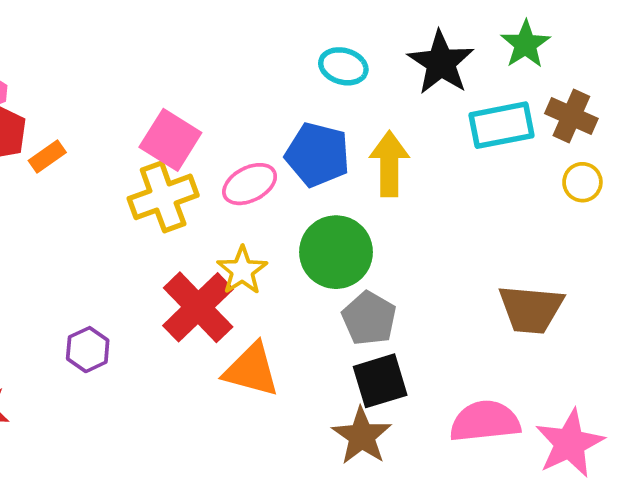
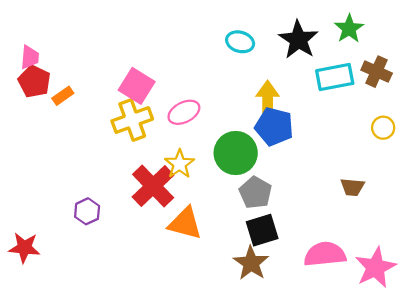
blue pentagon: (318, 155) -> (274, 127), moved
yellow circle: (582, 182) -> (383, 128), moved
brown trapezoid: (531, 309) -> (352, 187), size x0.6

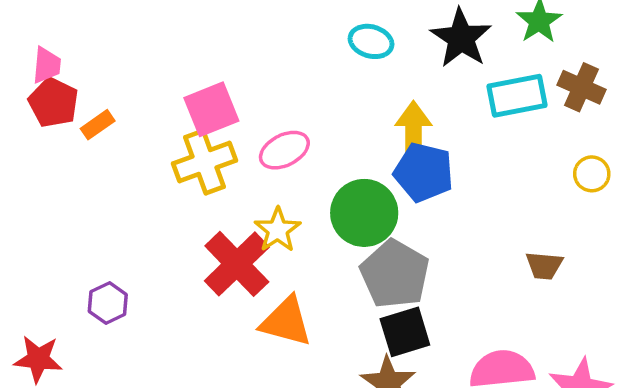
pink square: (137, 86) -> (211, 109), turned 36
gray pentagon: (255, 193) -> (395, 274), size x1.4
purple hexagon: (87, 211) -> (108, 303), moved

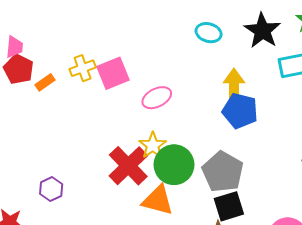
yellow cross: (205, 162) -> (83, 68), moved, size x0.7
green circle: (364, 213) -> (174, 165), moved

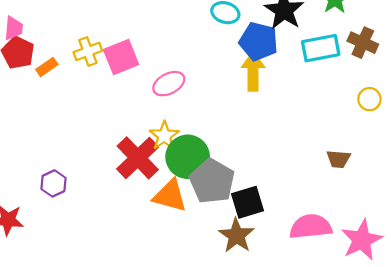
blue pentagon: (240, 111) -> (259, 41), moved
gray pentagon: (223, 172) -> (212, 181), moved

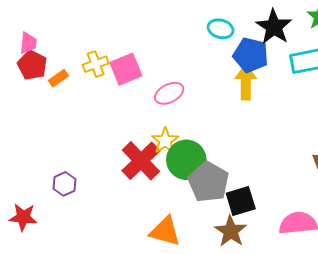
orange triangle: (170, 196) -> (165, 231), moved

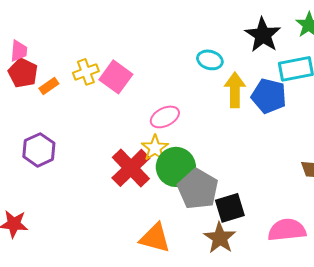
cyan ellipse: (221, 29) -> (210, 60), moved
blue pentagon: (251, 55) -> (269, 96), moved
pink square: (126, 69) -> (116, 77), turned -32
pink ellipse: (169, 93) -> (165, 117), moved
purple hexagon: (64, 184) -> (39, 150), moved, size x1.4

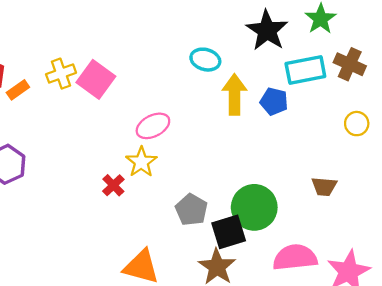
blue pentagon: (269, 96) -> (274, 101), size x0.7
green circle: (176, 167) -> (254, 207), moved
red cross: (131, 168) -> (113, 185), size x0.5
gray pentagon: (198, 189) -> (191, 210), size x0.7

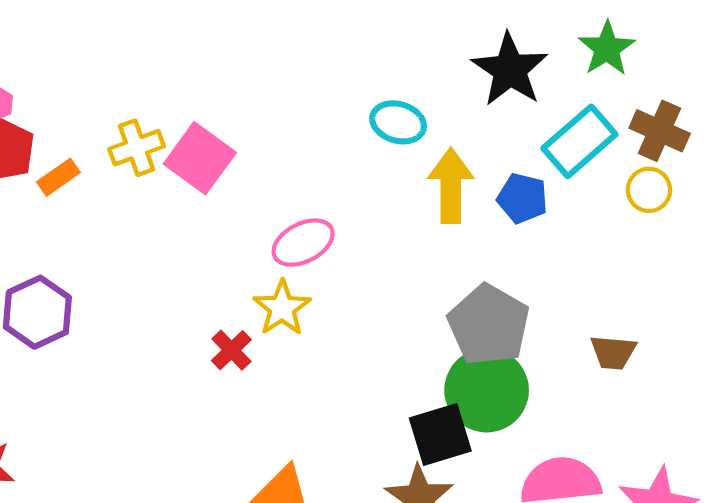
cyan rectangle: (305, 70) -> (579, 141), turned -30
yellow circle: (357, 124) -> (649, 190), moved
gray pentagon: (191, 210) -> (489, 325), moved, size x1.4

